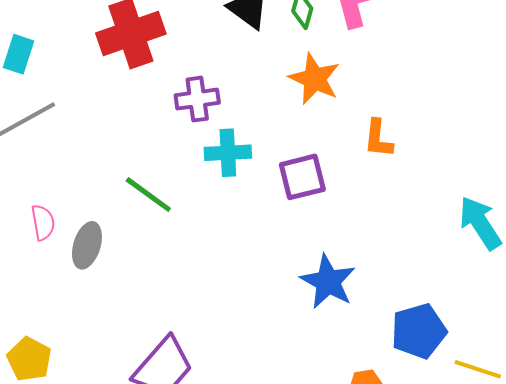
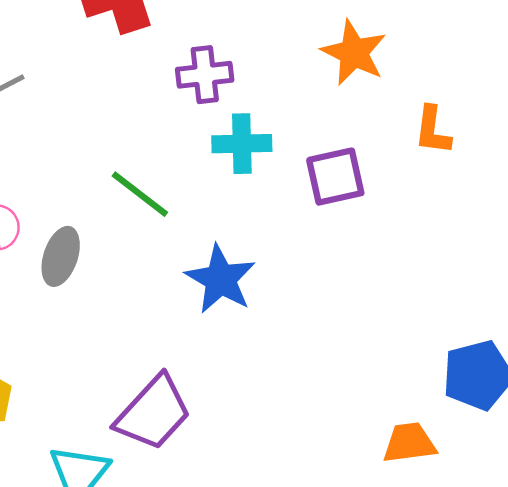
blue star: (328, 282) -> (221, 279), moved

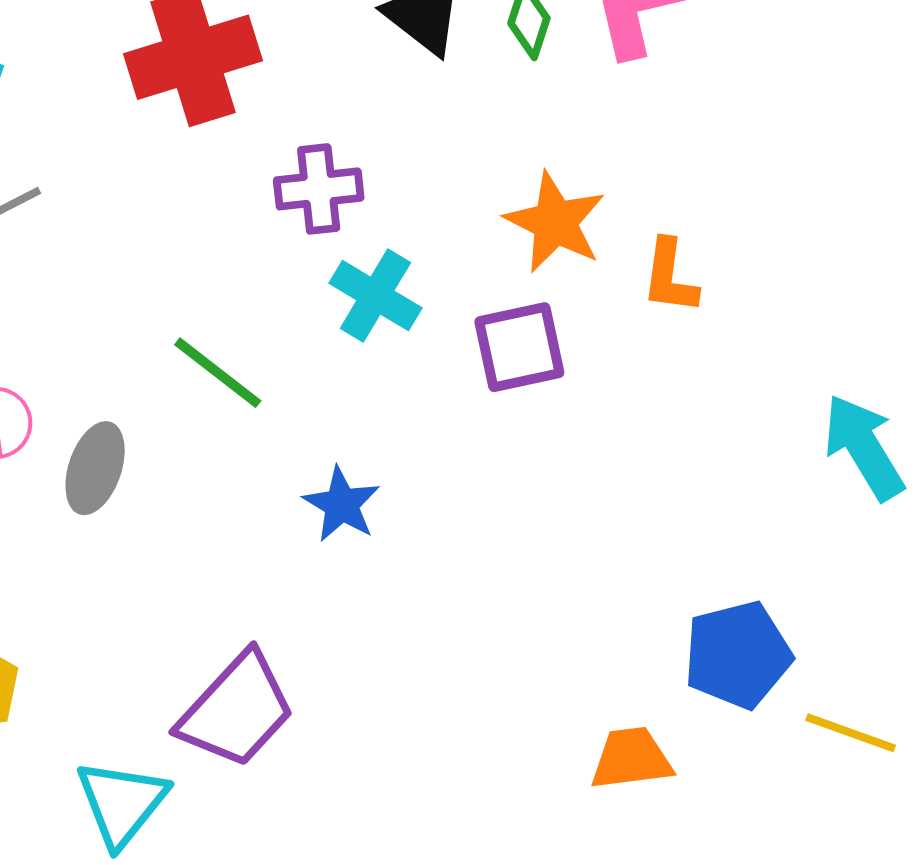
orange star: (354, 53) -> (555, 222), moved
cyan cross: (242, 144) -> (375, 296), turned 32
blue star: (221, 279) -> (342, 505), size x0.7

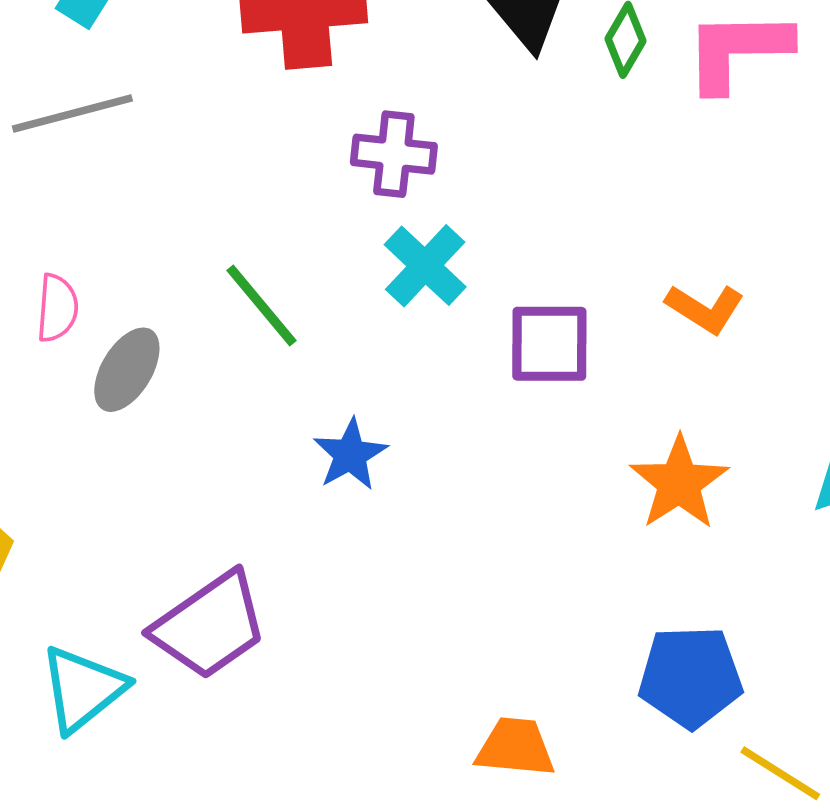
orange star: (555, 222) -> (679, 483), moved
orange L-shape: (670, 277) -> (705, 309), turned -78
orange trapezoid: (631, 759) -> (515, 747), moved

